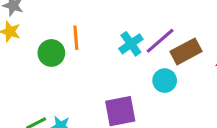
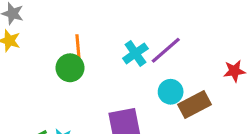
brown rectangle: (186, 51) -> (195, 105), moved
green circle: (51, 53) -> (70, 68), moved

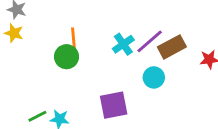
brown rectangle: (195, 105) -> (172, 47), moved

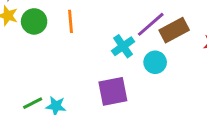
cyan cross: (123, 44) -> (123, 46), moved
green circle: (67, 57) -> (34, 21), moved

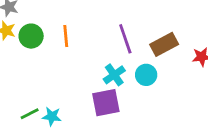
purple line: (151, 24) -> (125, 39), moved, turned -68
cyan cross: (123, 46) -> (114, 75), moved

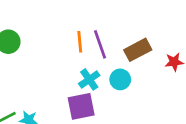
orange line: (66, 36) -> (80, 42), moved

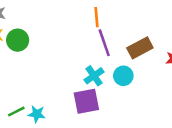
orange line: (80, 42) -> (97, 17), moved

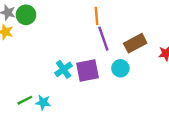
green circle: (18, 40) -> (26, 15), moved
cyan cross: (94, 76) -> (64, 69), moved
purple square: (86, 101) -> (87, 71), moved

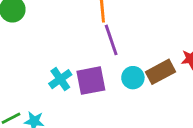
brown rectangle: (135, 43) -> (161, 72), moved

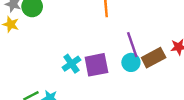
purple line: (111, 40) -> (132, 45), moved

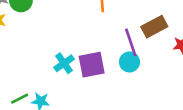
brown rectangle: (154, 58) -> (154, 27), moved

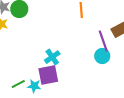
purple square: (92, 65) -> (48, 75), moved

